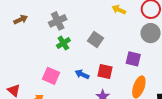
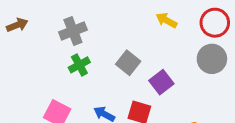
purple square: (133, 59) -> (161, 82), moved, turned 35

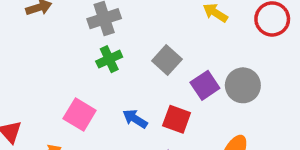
gray circle: (212, 59) -> (243, 85), moved

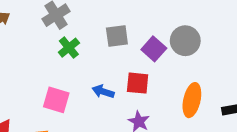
gray square: (167, 60) -> (117, 36), turned -35

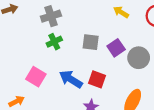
purple square: (154, 49) -> (116, 48), moved
blue arrow: (103, 92) -> (71, 79), size x1.5

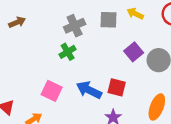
gray cross: (51, 16) -> (75, 26), moved
gray square: (91, 42) -> (108, 20), moved

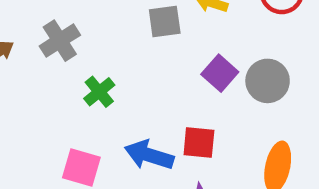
gray cross: (75, 26) -> (60, 41), moved

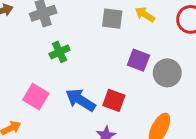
purple square: (220, 73) -> (138, 60), turned -35

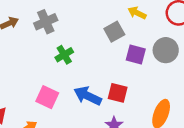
gray square: (112, 19) -> (114, 32), moved, turned -30
gray circle: (167, 73) -> (166, 50), moved

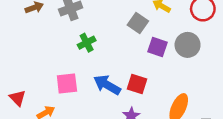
gray square: (114, 32) -> (138, 23), turned -30
pink square: (47, 97) -> (67, 83), turned -35

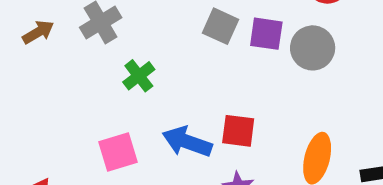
purple square: (157, 47) -> (266, 34), moved

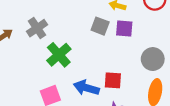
gray circle: (313, 48) -> (153, 59), moved
green cross: (139, 76) -> (59, 55), size x1.5

